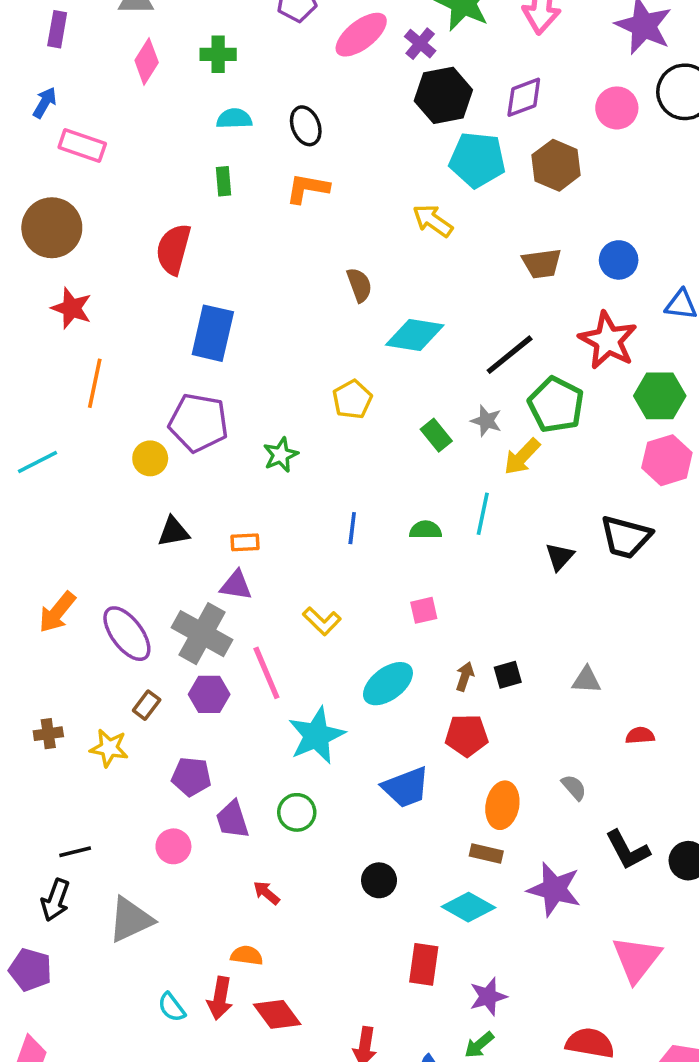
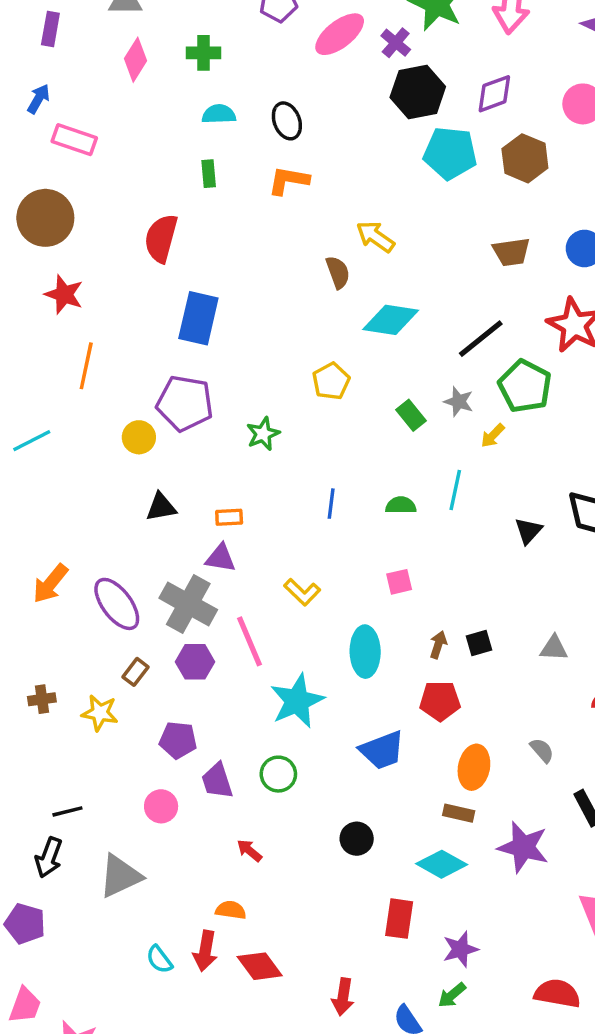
yellow arrow: (433, 221) -> (375, 237), moved
yellow arrow: (522, 457) -> (493, 436), size x0.7
cyan ellipse: (388, 684) -> (365, 652), turned -54

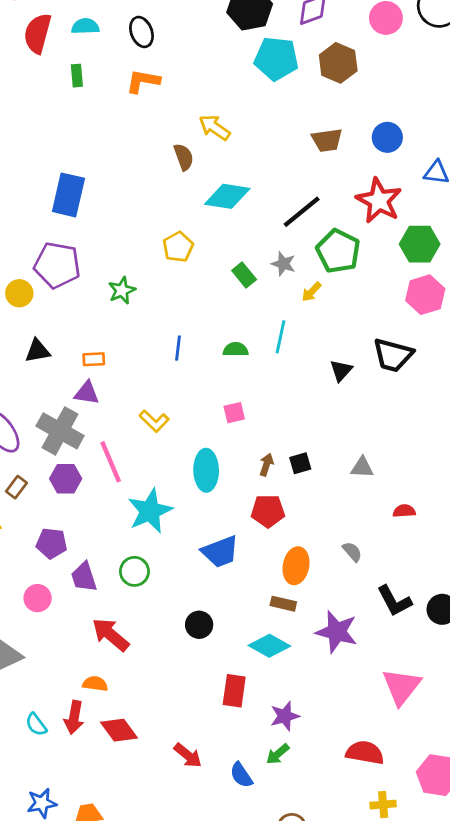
red semicircle: (161, 238) -> (38, 33), moved
red arrow: (249, 851) -> (111, 635), size x1.8
red arrow: (343, 997) -> (188, 755), turned -60

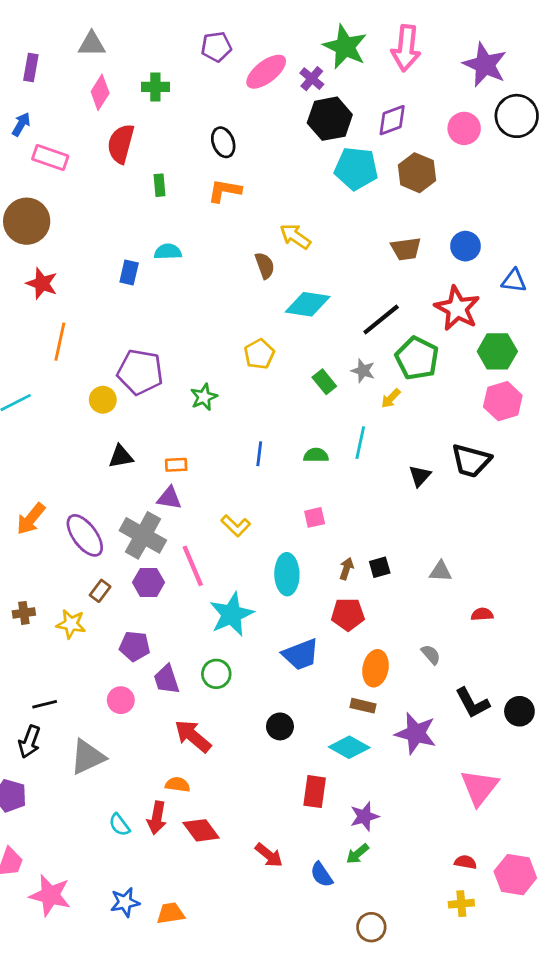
cyan semicircle: (85, 26) -> (168, 252), moved
blue rectangle: (68, 195) -> (129, 272), moved, size x0.6
red semicircle: (365, 753) -> (465, 862), moved, size x0.6

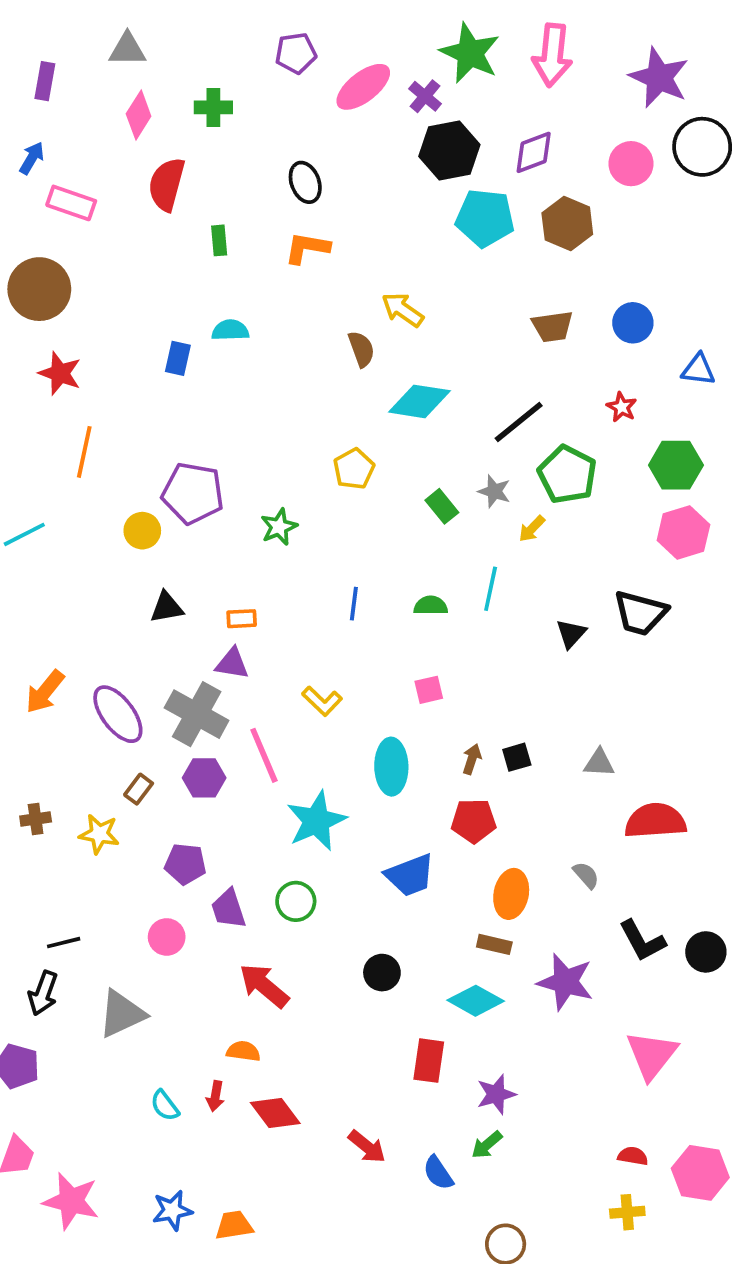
red star: (457, 308) -> (622, 407), size x0.5
red semicircle: (482, 614) -> (655, 821), size x2.0
red arrow: (157, 818) -> (215, 1096), size x0.7

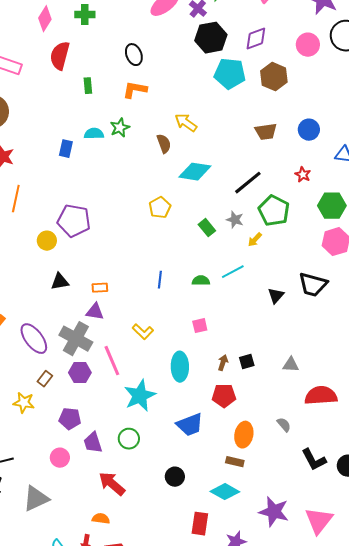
green star: (279, 527) -> (120, 128), moved
cyan line: (491, 589) -> (233, 272), turned 50
purple star: (565, 982) -> (274, 512), moved

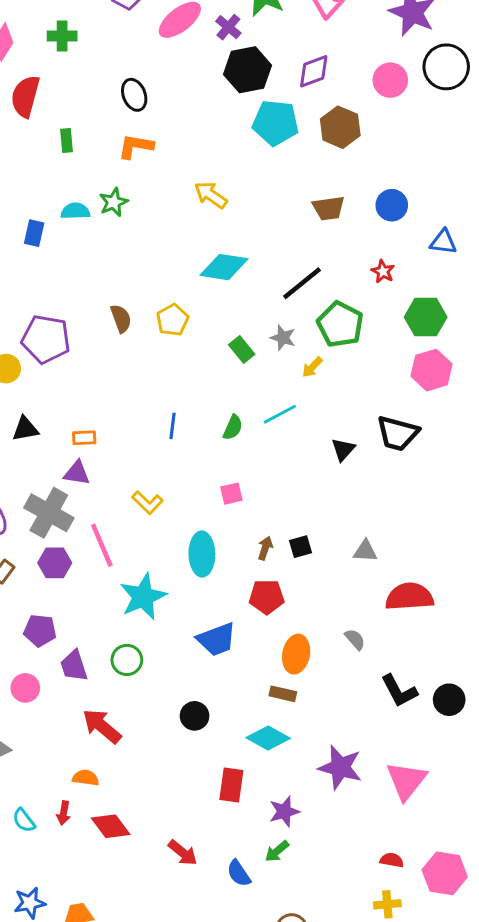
brown semicircle: (164, 144) -> (121, 319), moved
green semicircle: (201, 281) -> (233, 427), turned 114

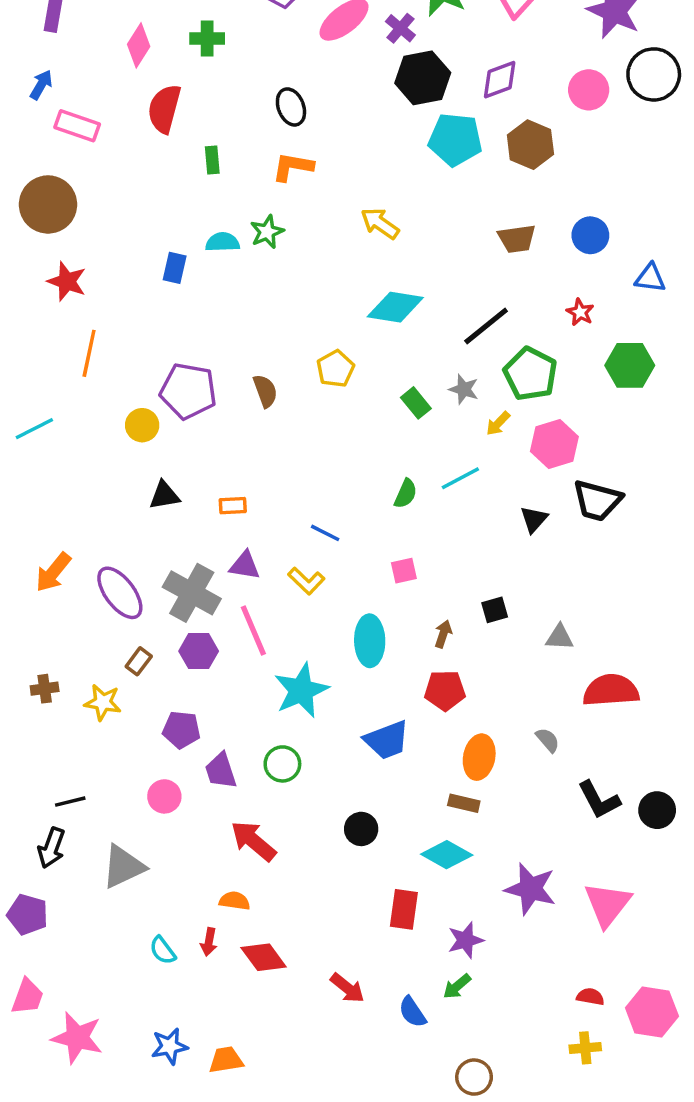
brown semicircle: (121, 319) -> (265, 391), moved
pink hexagon: (431, 370) -> (554, 444), moved
blue line: (172, 426) -> (325, 533), moved, turned -70
purple triangle: (77, 473) -> (245, 565), moved
black square: (301, 547) -> (495, 610), moved

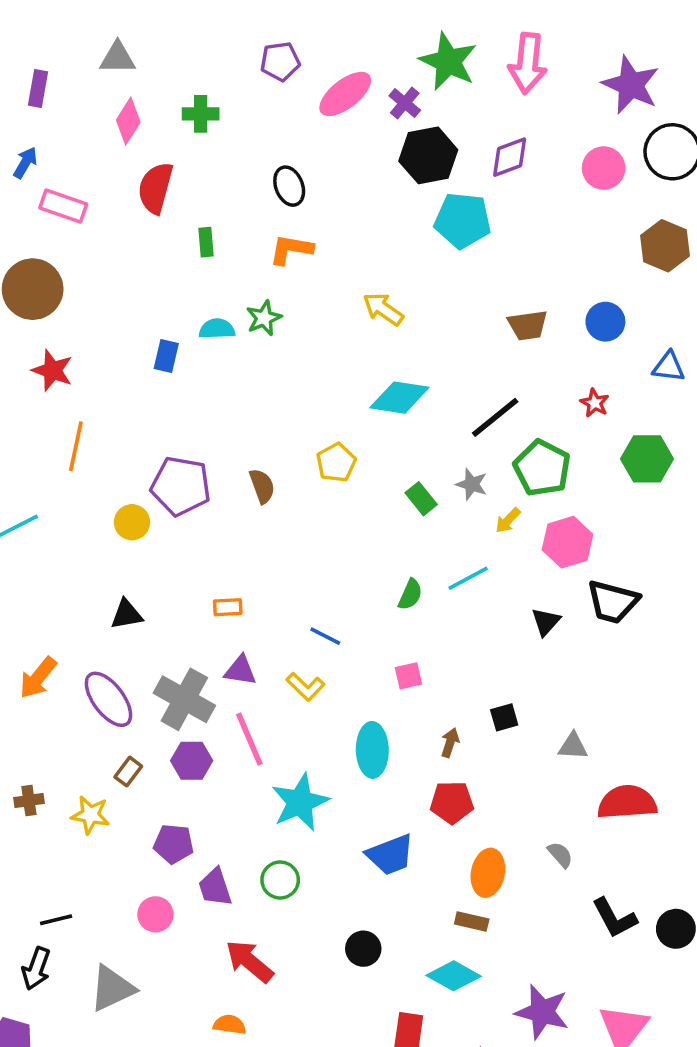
brown hexagon: (530, 145) -> (665, 246), moved
black triangle: (164, 495) -> (127, 614), moved

